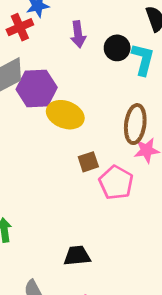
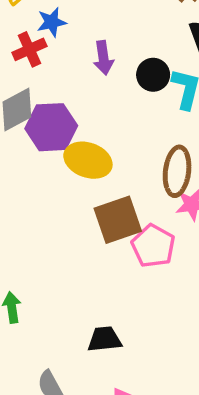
brown square: (88, 162) -> (118, 220), size x1.8

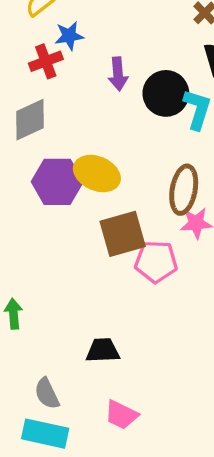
black circle: (153, 75) -> (166, 93), size x1.4
purple hexagon: (51, 127) -> (57, 182), moved
pink pentagon: (153, 246) -> (156, 262), turned -30

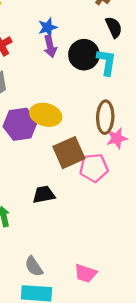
blue star: (69, 36) -> (48, 27), moved
black trapezoid: (103, 350) -> (44, 194), moved

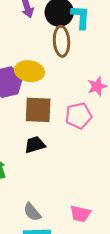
brown ellipse: (105, 117) -> (62, 41), moved
brown square: (69, 153) -> (38, 110), moved, turned 32

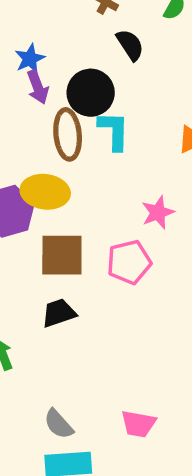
cyan L-shape: (81, 17) -> (114, 131), moved
brown ellipse: (62, 41) -> (68, 134), moved

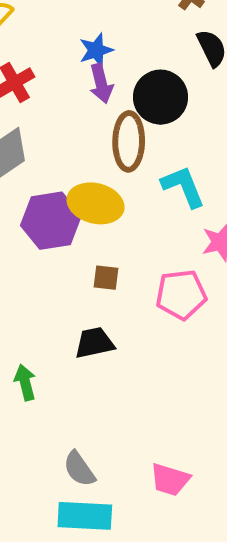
cyan L-shape: (114, 131) -> (183, 187), moved, turned -30
brown square: (62, 255) -> (106, 278), size x0.5

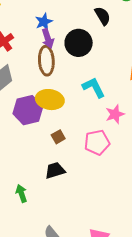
brown ellipse: (129, 141) -> (46, 61), moved
brown square: (106, 278) -> (58, 137), turned -32

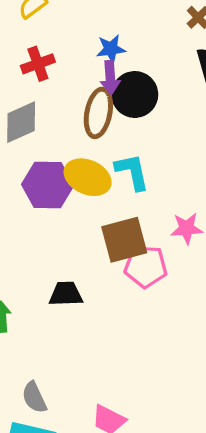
black circle: (79, 43) -> (135, 94), moved
cyan L-shape: (94, 87) -> (132, 172), moved
brown square: (58, 137) -> (124, 240), moved, size x2.0

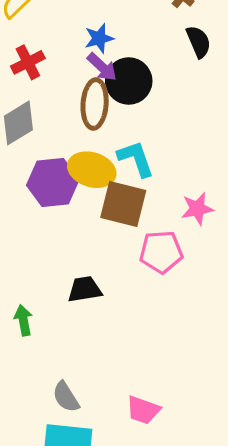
purple arrow: (110, 77) -> (102, 67), turned -36
brown square: (124, 240) -> (123, 204), moved, turned 36

